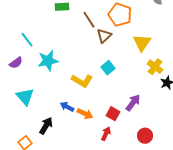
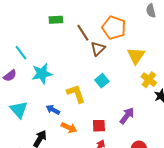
yellow L-shape: (82, 81) -> (76, 94), turned -140
blue arrow: (67, 107) -> (53, 110), moved
orange arrow: (85, 114) -> (69, 128), moved
red square: (113, 114) -> (99, 126), moved, turned -32

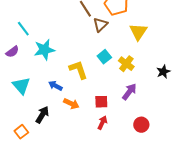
yellow cross: (149, 80) -> (126, 64), moved

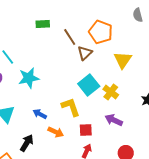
cyan square: (104, 57) -> (89, 85), size x1.5
yellow L-shape: (78, 70) -> (71, 107), moved
purple arrow: (129, 92) -> (114, 120), turned -102

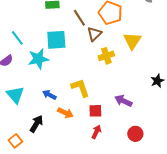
cyan square: (89, 85) -> (56, 40), moved, turned 35
yellow cross: (111, 92) -> (106, 56), moved, turned 35

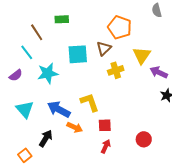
brown line: (79, 18) -> (37, 32), moved
cyan square: (56, 40) -> (78, 54), moved
blue arrow: (49, 95) -> (59, 109), size x1.6
purple arrow: (123, 101) -> (159, 72), moved
red circle: (135, 134) -> (144, 139), moved

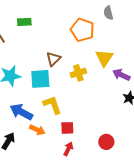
gray semicircle: (157, 10) -> (108, 13), moved
brown triangle: (104, 48) -> (53, 59), moved
cyan square: (78, 54) -> (40, 79), moved

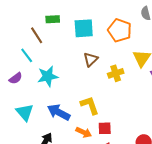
green rectangle: (24, 22) -> (53, 19), moved
cyan square: (40, 79) -> (84, 28), moved
orange arrow: (37, 130) -> (84, 132), moved

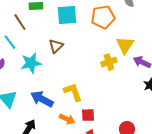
orange pentagon: (120, 30) -> (103, 17), turned -30
brown triangle: (91, 59) -> (56, 46), moved
yellow cross: (116, 73) -> (109, 62), moved

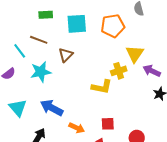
brown line: (20, 22) -> (39, 40), moved, turned -36
yellow L-shape: (73, 92) -> (102, 87), moved, turned 120
red square: (88, 115) -> (108, 124), moved

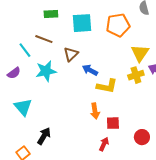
yellow cross: (119, 71) -> (136, 75), moved
blue arrow: (52, 108) -> (90, 70), moved, size x0.7
orange arrow: (77, 128) -> (95, 111), moved, turned 56

